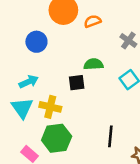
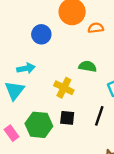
black square: (77, 83) -> (67, 118), moved
yellow cross: (50, 107) -> (64, 88), moved
black line: (110, 136) -> (99, 116), moved

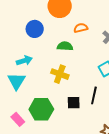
orange semicircle: (96, 28) -> (81, 28), moved
green semicircle: (88, 66) -> (65, 46), moved
black square: (67, 118) -> (74, 103), moved

